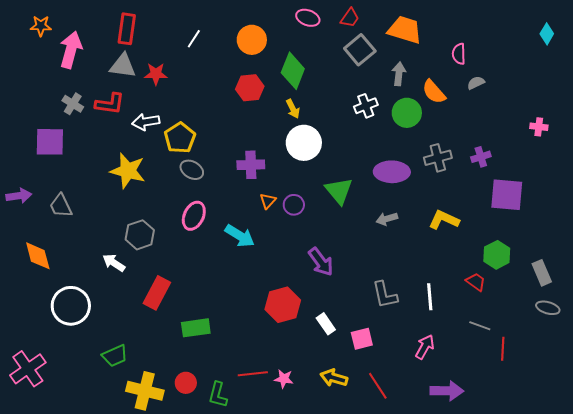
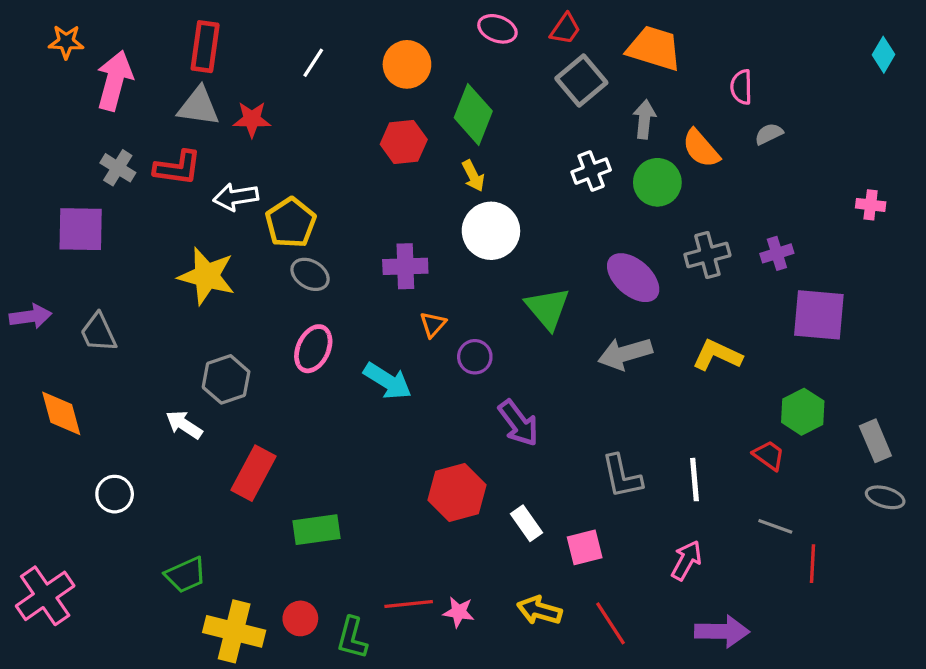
purple ellipse: (392, 172) -> (633, 278), turned 40
purple circle: (294, 205) -> (475, 357), moved
gray arrow: (387, 219) -> (625, 354), size x1.5
white circle: (71, 306) -> (115, 494), size x0.6

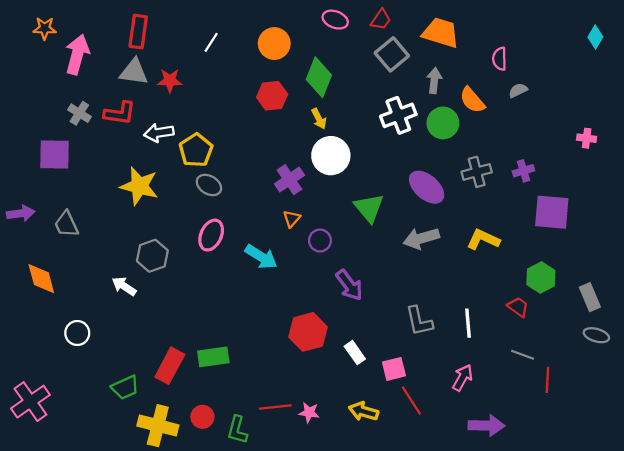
white cross: (591, 171) -> (398, 115), size x1.4
purple cross: (405, 266) -> (289, 180), moved, turned -32
red rectangle: (253, 473) -> (170, 366), moved
red line: (611, 623) -> (411, 400), moved

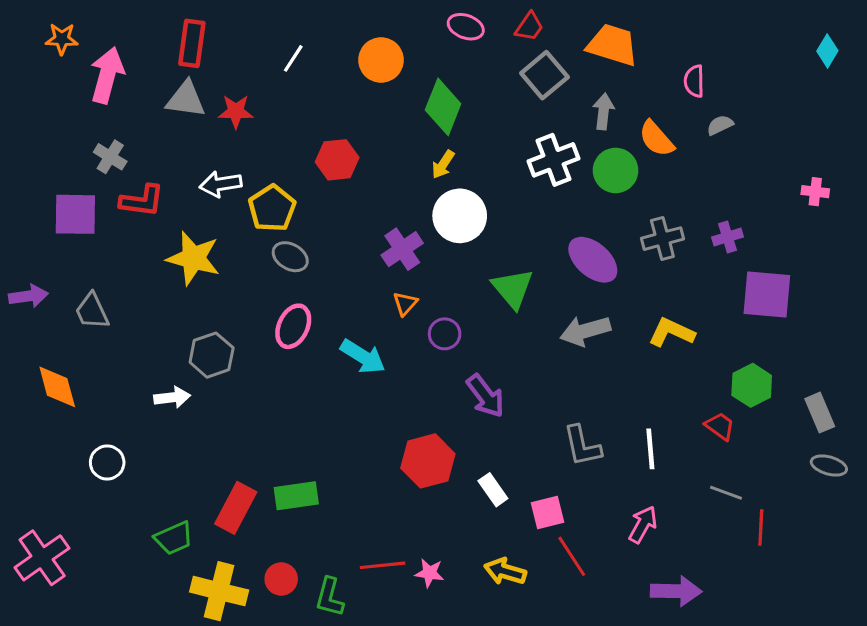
red hexagon: (272, 96) -> (337, 160), moved
red L-shape: (120, 113) -> (142, 201), moved
yellow arrow: (319, 119) -> (443, 164), turned 60
white arrow: (124, 286) -> (172, 397), turned 140

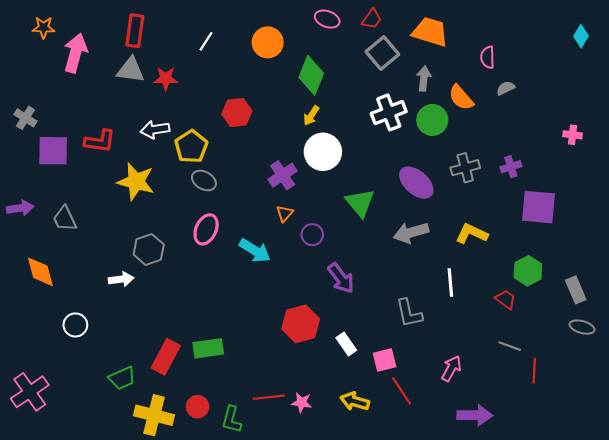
gray cross: (110, 157) -> (25, 118), moved
white line: (650, 449) -> (450, 282), moved

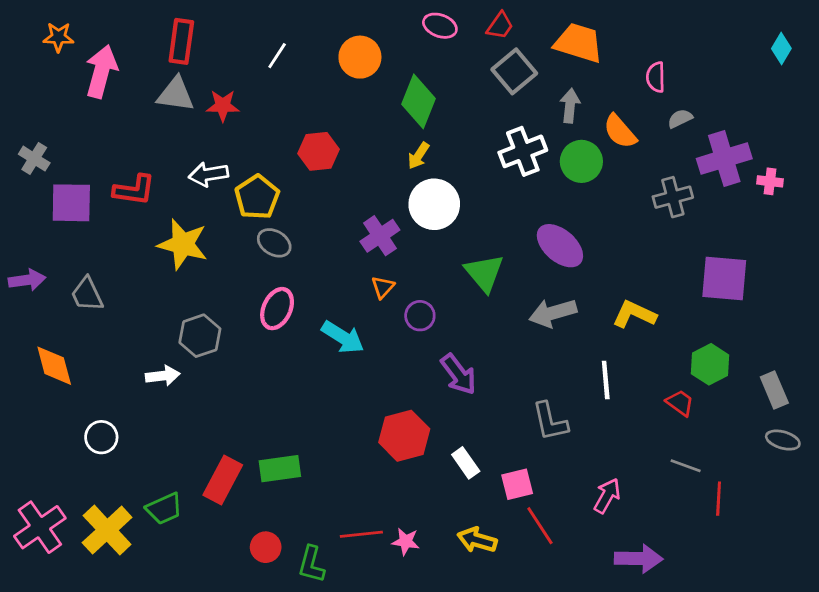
purple cross: (511, 167) -> (724, 159), moved, size x1.8
gray cross: (465, 168) -> (673, 197), moved
yellow cross: (154, 415) -> (107, 530), moved, turned 33

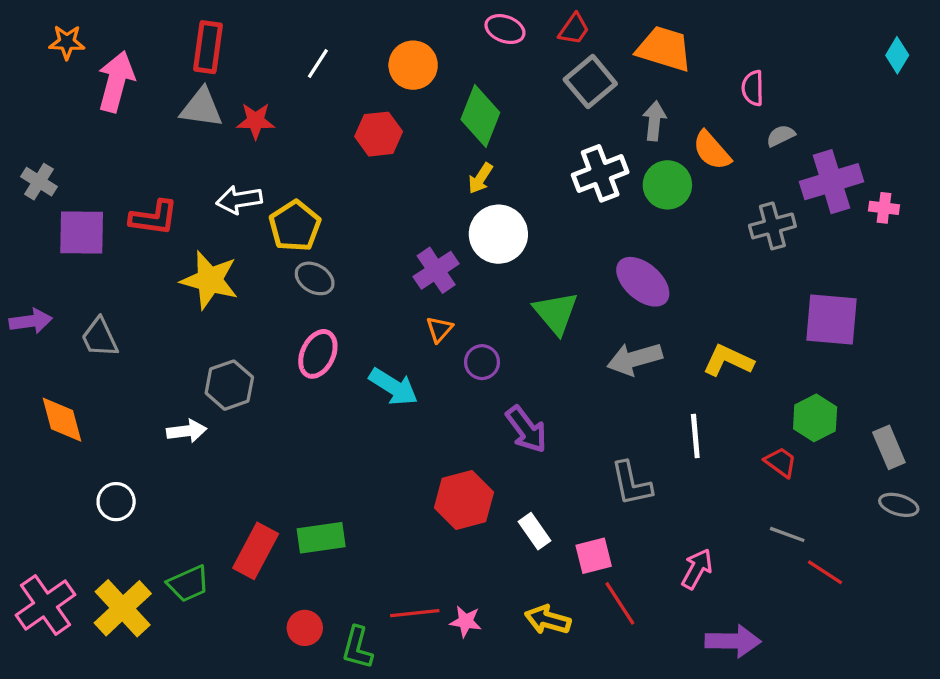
red hexagon: (318, 151) -> (379, 134), moved
red line: (719, 499) -> (825, 572), turned -60

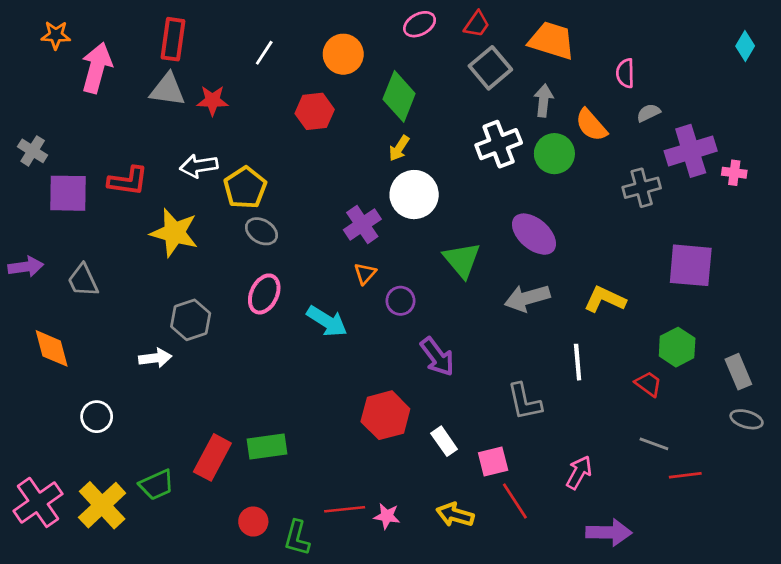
pink ellipse: (505, 29) -> (420, 24), turned -48
red line: (825, 572) -> (685, 475), turned -40

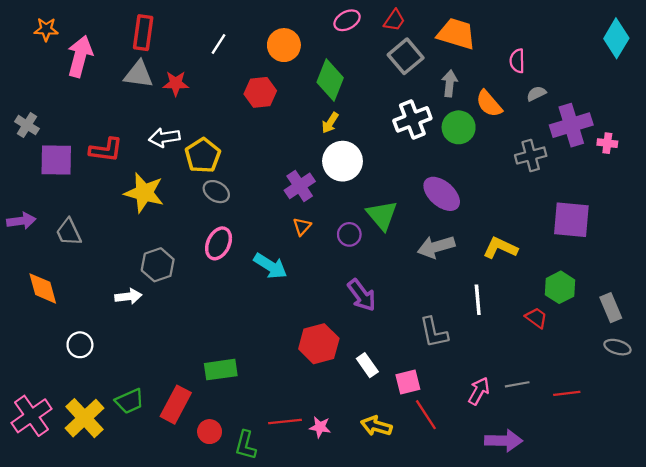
cyan diamond: (745, 46) -> (616, 38), size x1.6
purple circle: (400, 301) -> (349, 234), moved
gray line: (654, 444) -> (517, 384), moved, turned -30
red rectangle: (212, 457) -> (176, 405), moved

